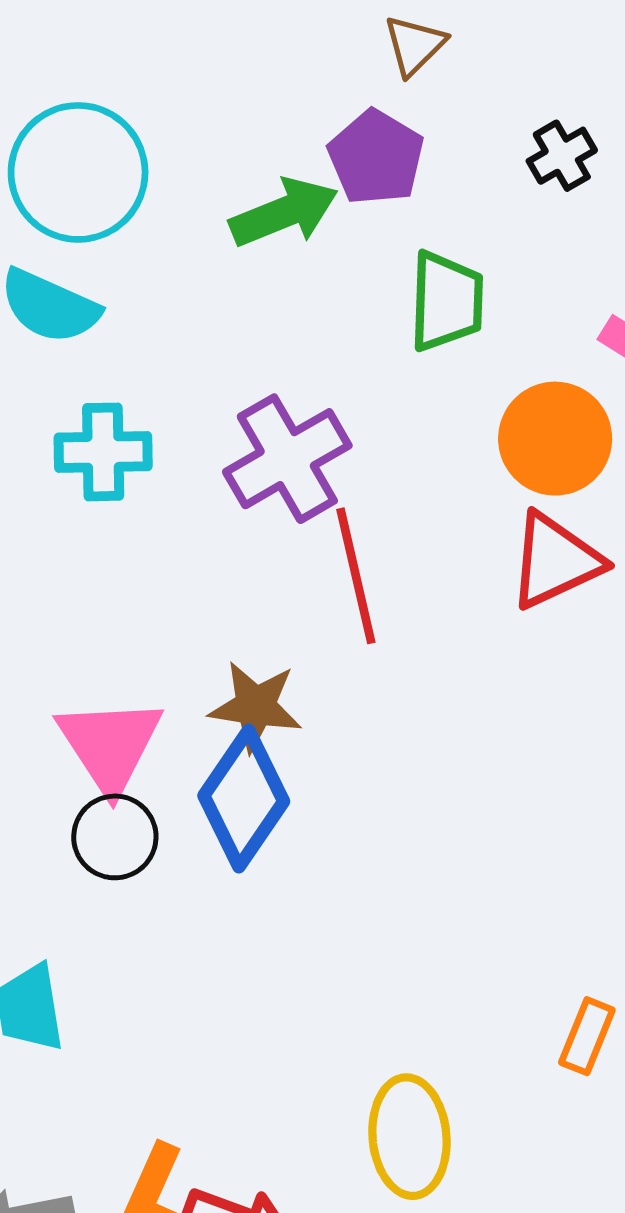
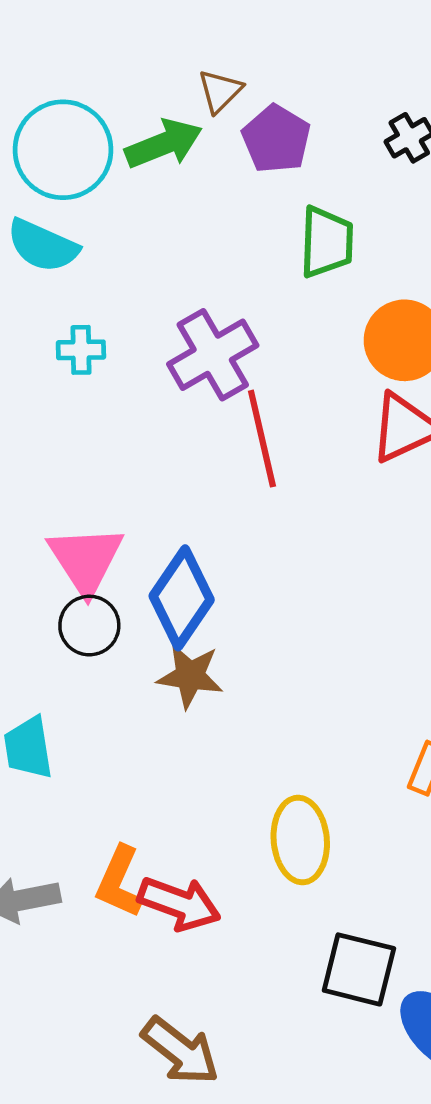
brown triangle: (415, 45) -> (220, 91), moved
green arrow: (284, 213) -> (164, 144), moved
cyan cross: (103, 452) -> (81, 350), size x0.7
brown star: (255, 706) -> (190, 676), moved

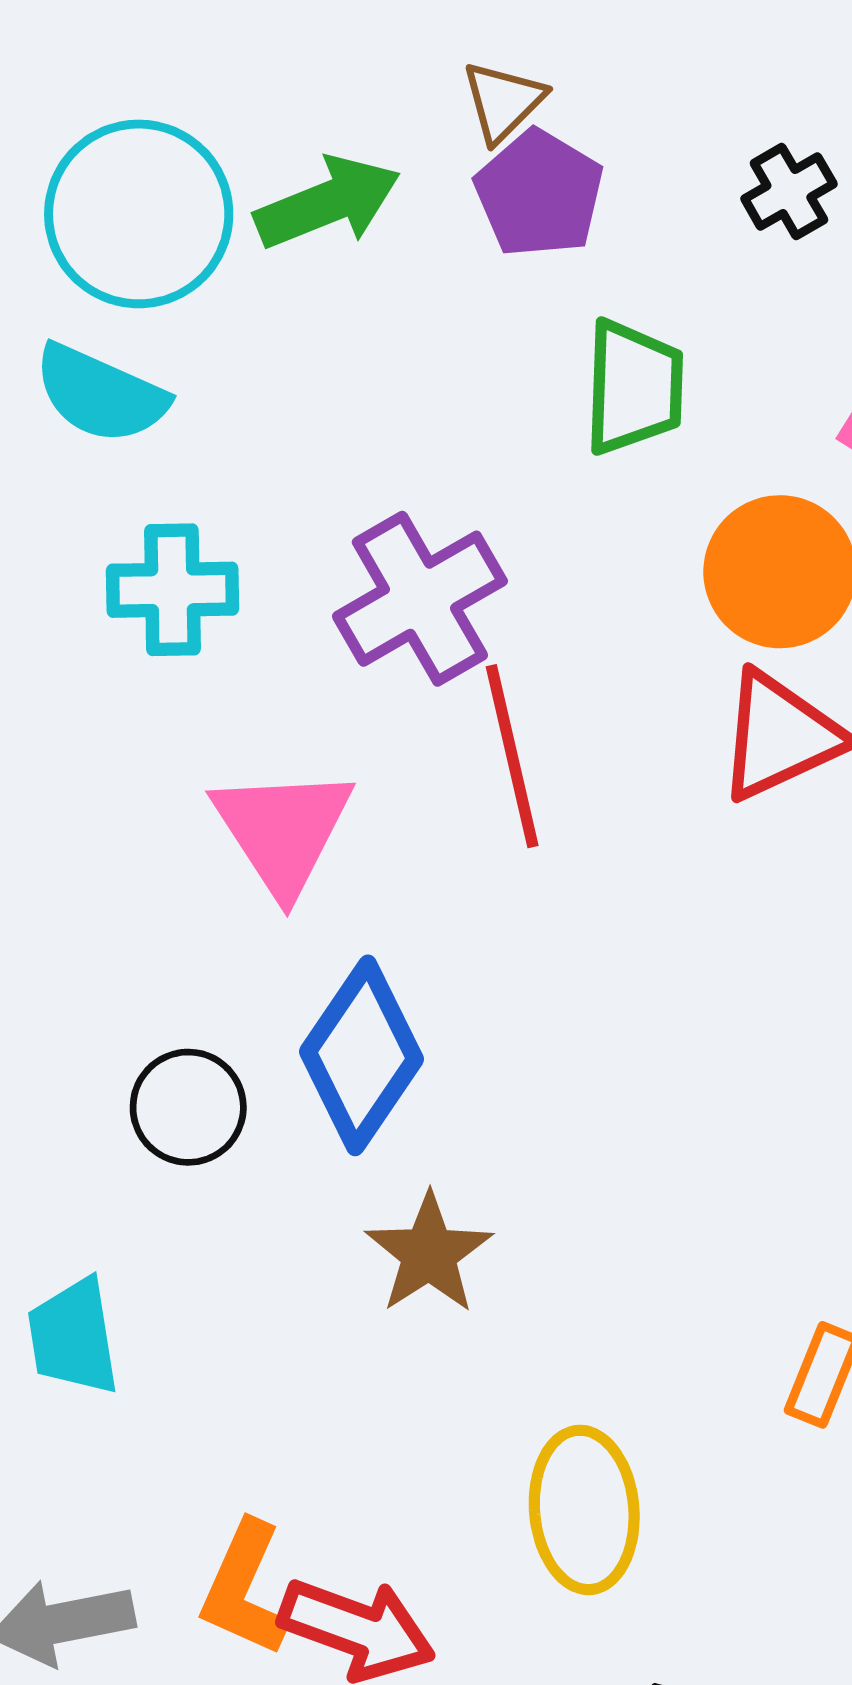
brown triangle: (220, 91) -> (503, 101), moved
cyan cross: (81, 350) -> (172, 590), size x1.4
pink triangle: (86, 560) -> (283, 830), moved
brown star: (190, 676) -> (429, 1253), moved, turned 30

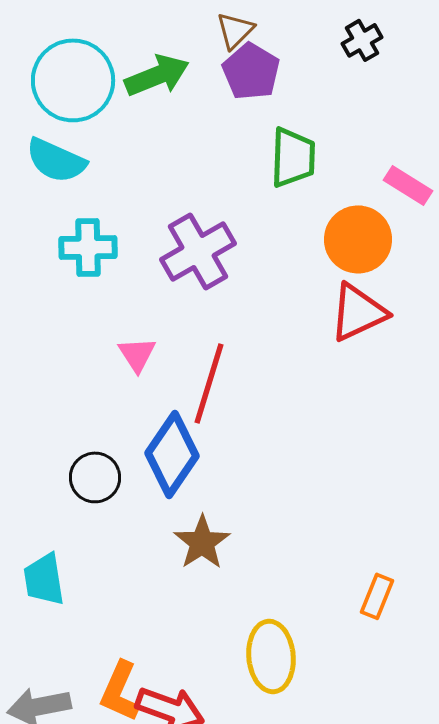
black cross: (789, 191) -> (362, 40), moved
red line: (512, 756) -> (209, 383), moved, turned 30
pink triangle: (283, 830) -> (137, 354), size x0.6

